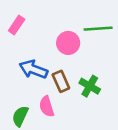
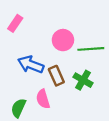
green line: (98, 29) -> (91, 49), moved

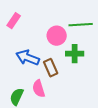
green line: (91, 49) -> (81, 25), moved
green cross: (83, 80) -> (75, 54), moved, turned -30

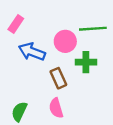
blue arrow: (28, 58) -> (32, 52), moved
pink semicircle: (39, 89) -> (56, 108), moved

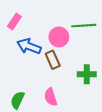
green cross: (86, 62) -> (87, 74), moved
brown rectangle: (58, 78) -> (53, 60), moved

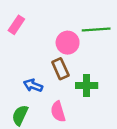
blue arrow: (29, 46) -> (33, 85), moved, size x0.7
green cross: (87, 74) -> (87, 85), moved

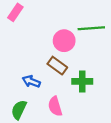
pink rectangle: (16, 25) -> (15, 12), moved
brown rectangle: (60, 69) -> (57, 66), turned -30

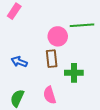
brown rectangle: (57, 66) -> (52, 59), turned 48
blue arrow: (31, 81) -> (19, 62), moved

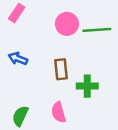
pink circle: (58, 36) -> (67, 24), moved
blue arrow: (19, 62) -> (18, 59), moved

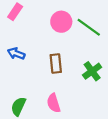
green line: (97, 30) -> (89, 27), turned 40
green cross: (87, 86) -> (92, 71), moved, turned -36

